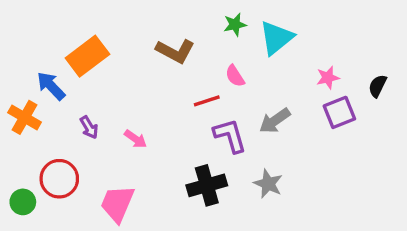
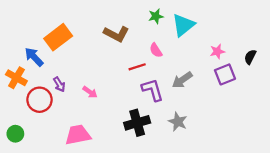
red circle: (59, 179) -> (40, 100), moved
pink trapezoid: (117, 204) -> (78, 135), turned 56

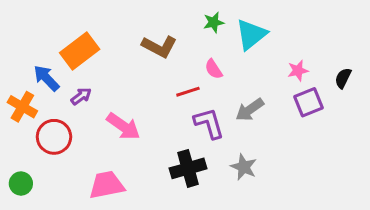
purple arrow: (59, 84) -> (81, 96), moved, turned -96
pink arrow: (90, 92) -> (123, 126), size x1.6

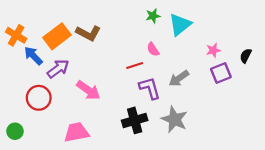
brown L-shape: (159, 47) -> (88, 33), moved
purple arrow: (81, 96) -> (58, 69), size x1.5
orange cross: (22, 107) -> (16, 35), moved
gray star: (244, 167) -> (175, 119), size x1.4

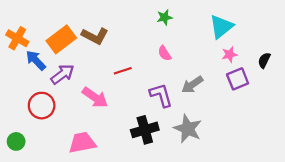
cyan triangle: (180, 24) -> (221, 27), moved
red line: (135, 65) -> (123, 71), moved

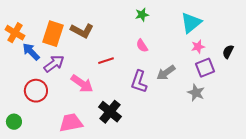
orange rectangle: (61, 39) -> (53, 34), turned -35
purple L-shape: (161, 95) -> (139, 82), turned -145
gray star: (188, 129) -> (196, 93), moved, size x0.7
black cross: (145, 130) -> (110, 112), moved, turned -35

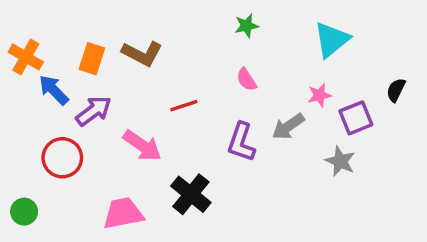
orange rectangle: (53, 34) -> (92, 59), size x0.7
pink star: (198, 47) -> (319, 95), moved

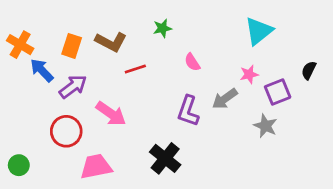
green star: (246, 26) -> (162, 28), moved
red line: (184, 106) -> (135, 69), moved
red circle: (62, 158) -> (66, 131), moved
black cross: (191, 194) -> (165, 158), moved

